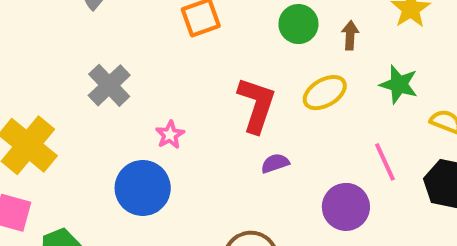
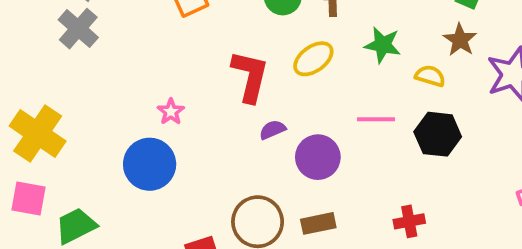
gray cross: (109, 85) -> (78, 29), moved
pink line: (385, 162) -> (376, 119), turned -60
purple circle: (346, 207) -> (318, 157), moved

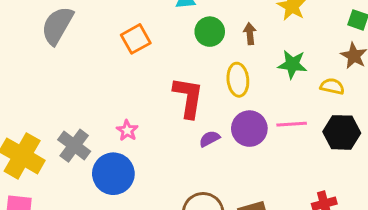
gray cross: (78, 29) -> (74, 146), moved
yellow ellipse: (313, 59) -> (238, 80), turned -56
purple circle: (318, 157) -> (249, 129), moved

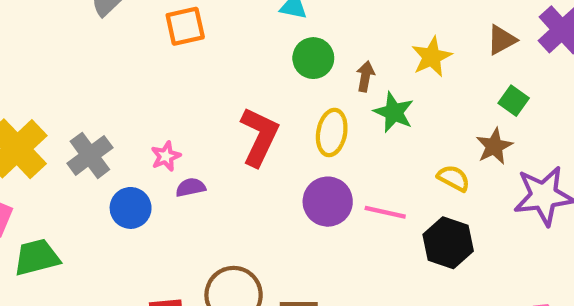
orange square: (136, 39) -> (185, 26), moved
green star: (292, 64) -> (394, 112), moved
purple semicircle: (209, 139) -> (191, 187), moved
blue circle: (113, 174) -> (131, 208), size x0.7

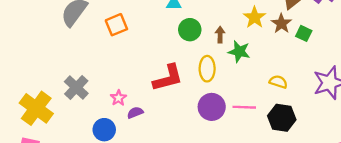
red L-shape: (259, 136) -> (168, 78), turned 60
brown star: (494, 146) -> (281, 24), moved
gray cross: (90, 155) -> (76, 87), moved

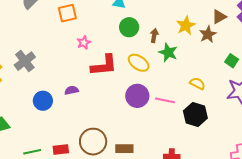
green square: (304, 33) -> (232, 61), moved
yellow ellipse: (207, 69) -> (139, 63), turned -65
pink star: (118, 98) -> (84, 43), moved

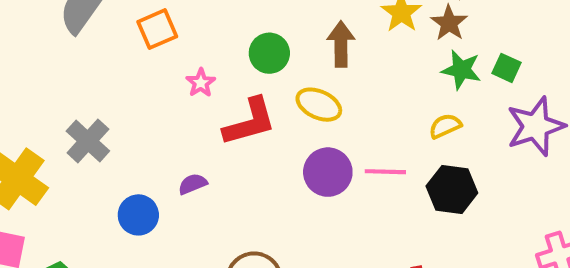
green circle: (129, 27) -> (269, 53), moved
brown arrow: (154, 36) -> (341, 44), size x1.5
green star: (168, 52) -> (461, 70), moved
yellow semicircle: (197, 83) -> (445, 126), turned -42

